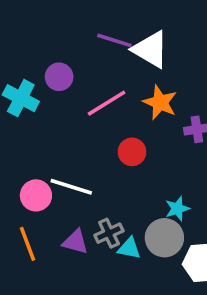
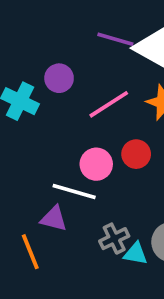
pink circle: (36, 195) -> (96, 164), moved
purple triangle: (75, 242) -> (54, 219), moved

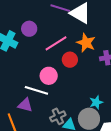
red circle: (136, 154) -> (70, 60), moved

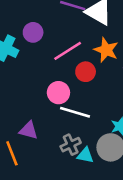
white line: (36, 90) -> (75, 112), moved

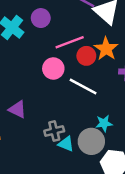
red circle: (86, 72) -> (86, 56), moved
pink circle: (58, 93) -> (53, 69), moved
white line: (75, 112) -> (83, 87), moved

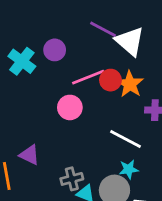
red circle: (86, 56) -> (110, 80), moved
white line: (83, 87) -> (125, 139), moved

